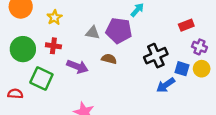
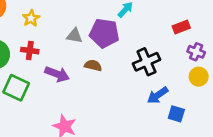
blue square: (182, 69) -> (176, 114), moved

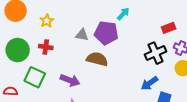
black cross: (146, 62) -> (156, 53), moved
brown semicircle: (93, 65) -> (97, 59), size x1.5
purple arrow: (57, 74) -> (70, 80), moved

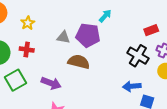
black cross: (156, 53) -> (138, 56), turned -35
green square: (35, 77) -> (15, 80), turned 35
blue arrow: (149, 83) -> (132, 86), turned 30

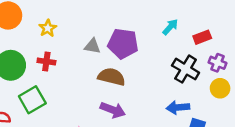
cyan arrow: (105, 16) -> (170, 27), moved
purple arrow: (51, 83) -> (113, 110), moved

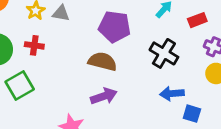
gray triangle: (92, 46) -> (61, 13), moved
black cross: (186, 69) -> (164, 53), moved
purple arrow: (113, 110) -> (104, 96), turned -40

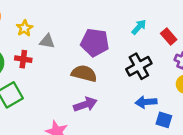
gray triangle: (61, 13) -> (47, 41), moved
red rectangle: (197, 20) -> (169, 36), turned 70
black cross: (164, 53) -> (139, 66), turned 30

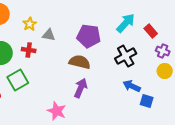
cyan arrow: (139, 27) -> (126, 23), size x1.5
blue arrow: (146, 102) -> (132, 86), turned 30
purple arrow: (85, 104) -> (81, 88), turned -48

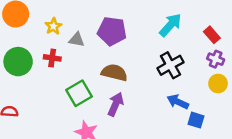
red rectangle: (151, 31) -> (212, 35), moved
purple pentagon: (89, 36) -> (112, 31), moved
green square: (18, 80) -> (79, 93), moved

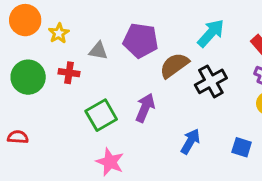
yellow star: (53, 26) -> (59, 33), moved
brown semicircle: (114, 73) -> (174, 65), moved, turned -50
blue arrow: (178, 102) -> (190, 141), moved, turned 95
purple arrow: (116, 104) -> (145, 108), moved

